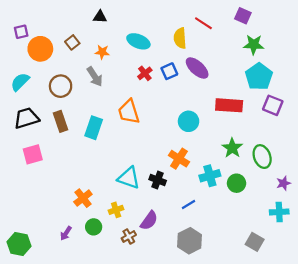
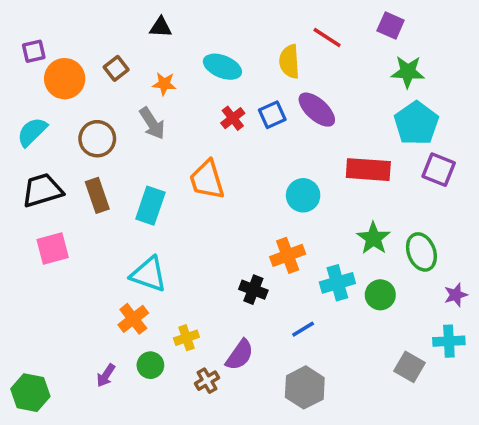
orange cross: (179, 159) -> (288, 255), turned 36
cyan triangle: (129, 178) -> (149, 274), moved
gray square: (255, 242) -> (409, 367), moved

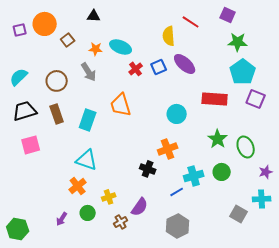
cyan ellipse: (222, 67) -> (121, 47), moved
orange circle: (65, 79) -> (45, 24), moved
cyan cross: (337, 283) -> (194, 176), moved

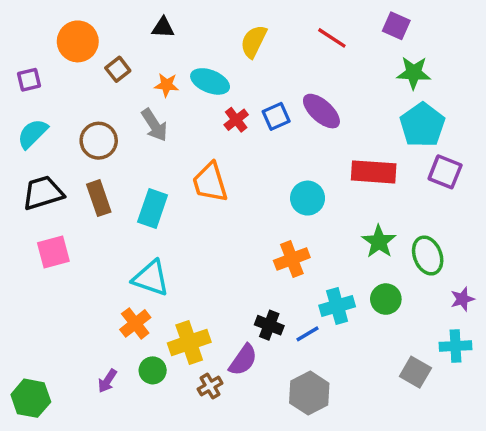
purple square: (20, 30) -> (29, 80), moved
yellow semicircle: (169, 36) -> (254, 41), moved, turned 30
black cross: (148, 169) -> (269, 325), moved
yellow cross: (109, 197) -> (189, 343), size x1.6

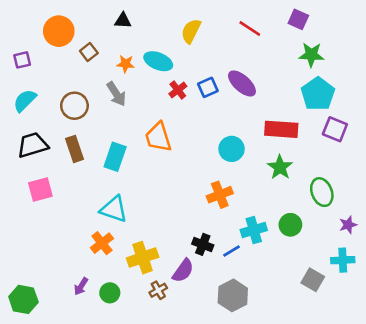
green star: (379, 242) -> (280, 167), moved
green circle: (153, 370) -> (110, 293), moved

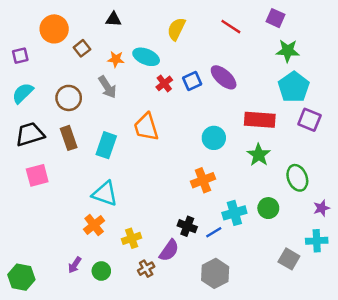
yellow cross: (143, 258) -> (132, 238), size x0.7

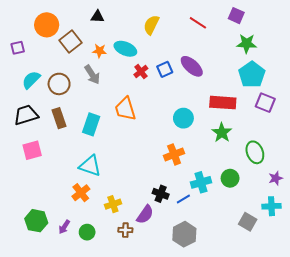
brown square: (82, 48) -> (70, 41), size x1.5
cyan semicircle: (23, 93) -> (31, 80), moved
brown cross: (146, 269) -> (125, 230), turned 32
green hexagon: (21, 277) -> (36, 221), moved

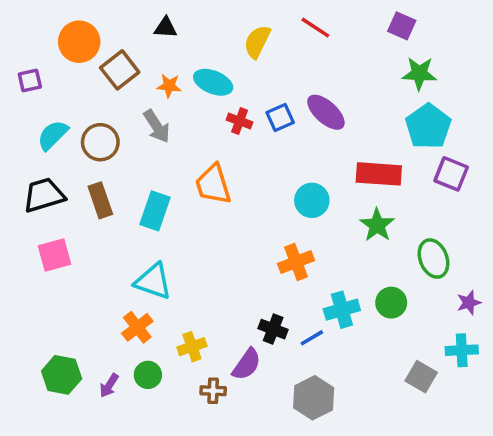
red line: (198, 23) -> (315, 28), moved
red cross: (141, 71) -> (240, 121), turned -32
green circle: (87, 232) -> (148, 375), moved

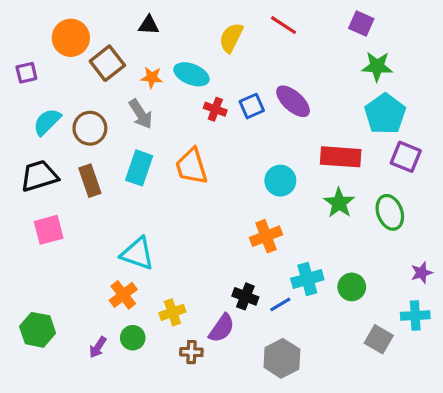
cyan rectangle: (155, 211) -> (139, 168), moved
green ellipse: (433, 259) -> (390, 212), moved
green circle: (391, 303) -> (352, 287), moved
green hexagon: (62, 375) -> (38, 330), moved

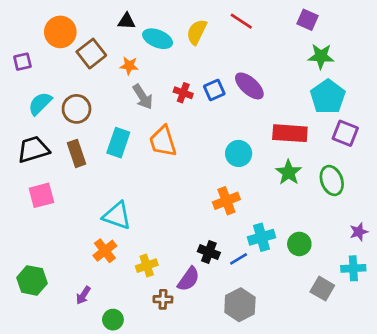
cyan ellipse: (191, 74) -> (158, 39), moved
gray arrow: (141, 114) -> (143, 97), moved
green circle: (133, 338) -> (113, 320), moved

